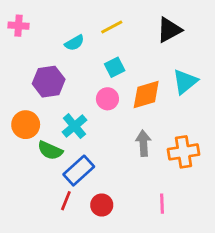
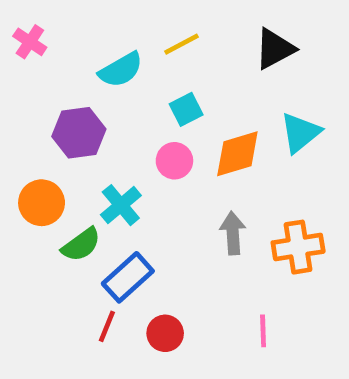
pink cross: (18, 26) -> (30, 42), turned 30
cyan semicircle: (74, 43) -> (121, 70), size x1.4
green semicircle: (50, 150) -> (81, 245), turned -60

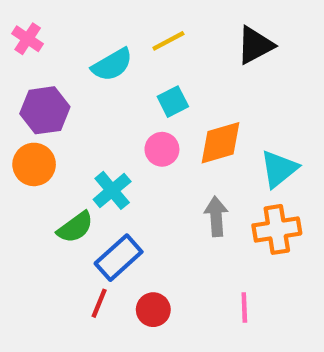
purple hexagon: (79, 133) -> (45, 110), moved
cyan triangle: (300, 133) -> (279, 169), moved
orange circle: (42, 203) -> (34, 164), moved

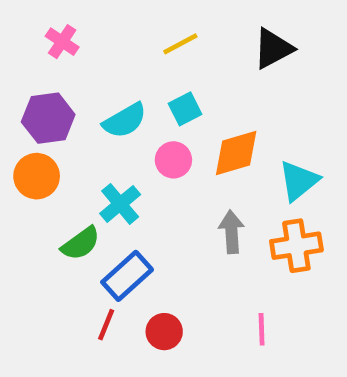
pink cross: (28, 39) -> (62, 42), moved
cyan semicircle: (112, 65) -> (125, 120), moved

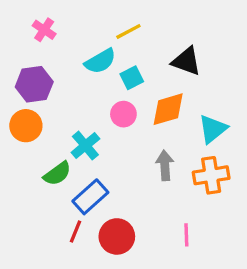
black triangle: (273, 49) -> (186, 61), moved, turned 48
cyan semicircle: (125, 120) -> (100, 61), moved
red circle: (164, 332) -> (117, 236), size x1.4

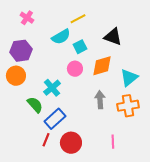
green semicircle: (57, 174) -> (35, 105), turned -96

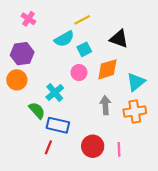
blue rectangle: (55, 119) -> (58, 125), turned 55
red circle: (71, 143) -> (93, 146), moved

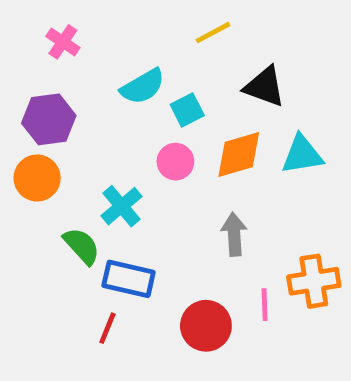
yellow line: (82, 20) -> (213, 33), moved
cyan triangle: (136, 82) -> (302, 155), moved, turned 30
orange cross: (135, 111) -> (314, 281), moved
pink line: (119, 149) -> (265, 305), moved

